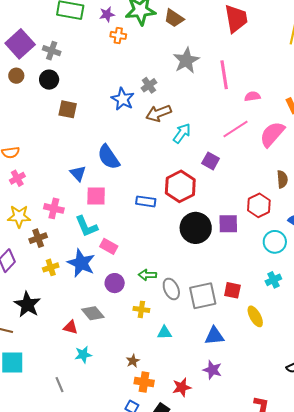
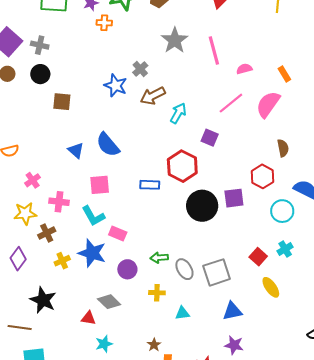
blue triangle: (78, 173) -> (76, 150), moved
pink cross: (17, 178) -> (33, 180), moved
red square: (232, 290) -> (258, 257), moved, turned 36

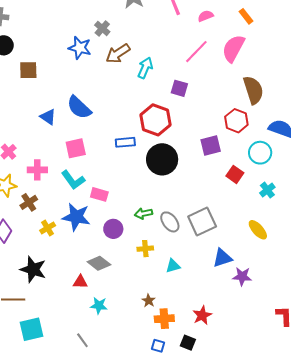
brown semicircle: (283, 148) -> (253, 90), size x1.6
black circle: (202, 206) -> (162, 159), moved
red square: (258, 257) -> (235, 174), moved
cyan star: (104, 344) -> (99, 306), turned 30
purple star: (234, 345) -> (242, 276), moved

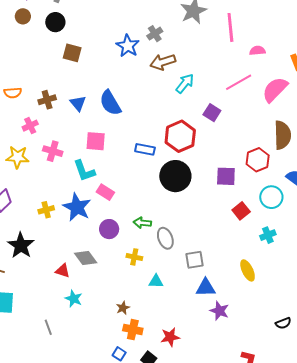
brown cross: (29, 202) -> (47, 100), moved
gray square: (202, 221) -> (195, 260), moved, size x0.7

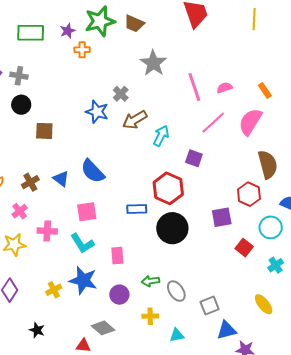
pink line: (230, 27) -> (194, 87), moved
pink rectangle: (105, 192) -> (117, 256), moved, turned 66
black star: (21, 245) -> (37, 330), size x0.6

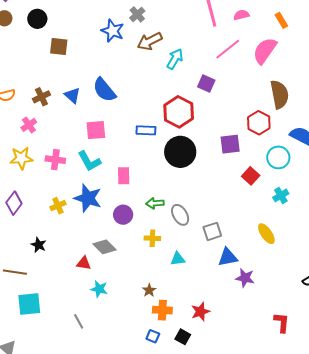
pink cross: (47, 231) -> (55, 160), moved

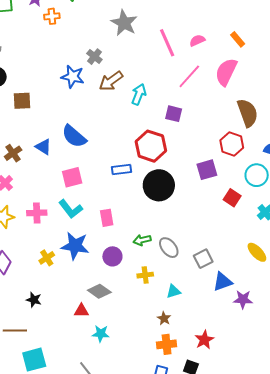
brown star: (149, 290) -> (164, 318), moved

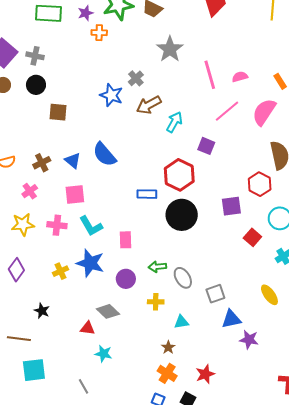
pink square: (72, 177) -> (75, 195), moved
orange cross: (167, 344) -> (167, 373), turned 30

